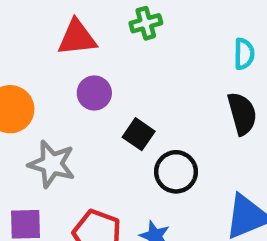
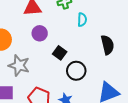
cyan semicircle: (244, 54) -> (82, 20), moved

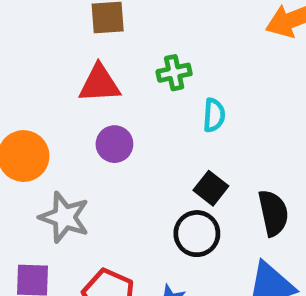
black semicircle: (107, 45) -> (273, 213), moved
black square: (60, 53) -> (211, 188), moved

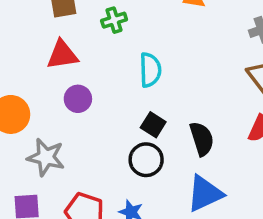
green cross: (174, 73) -> (114, 20), moved
cyan semicircle: (214, 115) -> (150, 70), size x1.4

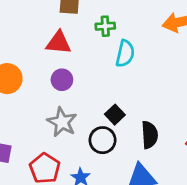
cyan semicircle: (150, 70) -> (125, 54), moved
gray star: (46, 157) -> (62, 122), moved

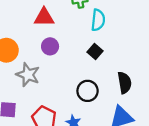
black square: (115, 115) -> (95, 52), moved
gray star: (62, 122) -> (28, 75), moved

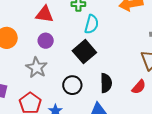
black square: (95, 52) -> (84, 52), size x1.6
gray star: (28, 75) -> (37, 68), moved

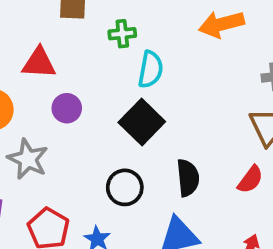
red triangle: (45, 14) -> (39, 63), moved
gray star: (37, 68) -> (28, 159), moved

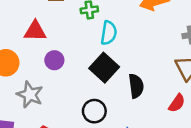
black semicircle: (188, 178) -> (136, 86), moved

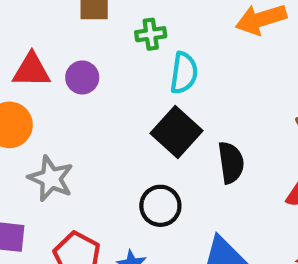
red triangle: (35, 31) -> (32, 70), moved
purple circle: (54, 60) -> (82, 77), moved

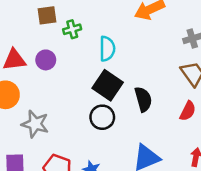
green cross: (151, 34) -> (72, 29), moved
black circle: (160, 206) -> (102, 117), moved

